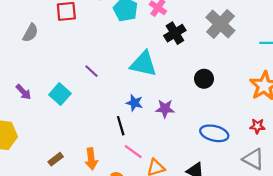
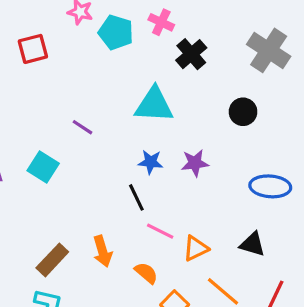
gray cross: (220, 24) -> (269, 50), moved
brown rectangle: (56, 159) -> (52, 260), size x1.5

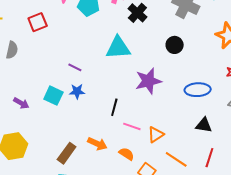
blue star: (150, 162) -> (77, 91), moved
purple star: (195, 163) -> (148, 81), size x1.5
black line: (136, 197) -> (114, 107), turned 48
black triangle: (252, 244) -> (204, 125), moved
orange arrow: (103, 251) -> (97, 144), turned -42

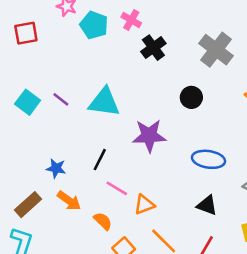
cyan triangle: (118, 48) -> (104, 102), moved
blue star: (77, 91) -> (56, 168), moved
cyan square: (53, 96) -> (28, 102), moved

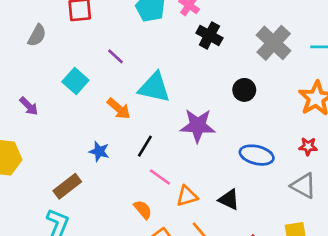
black cross: (153, 48) -> (209, 35), turned -30
purple line: (61, 99) -> (115, 56), moved
orange arrow: (69, 201) -> (119, 109), moved
black triangle: (207, 205) -> (229, 200), moved

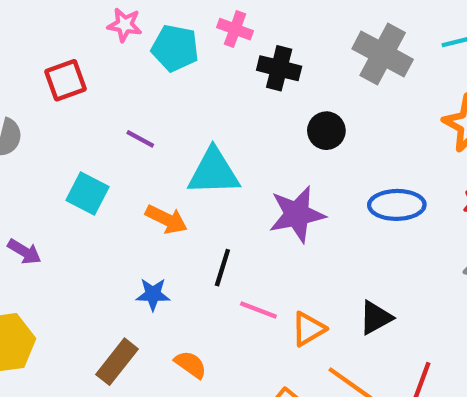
black circle: (244, 90) -> (326, 131), moved
blue ellipse: (257, 155) -> (397, 205), moved
black triangle: (229, 200) -> (376, 318), turned -40
orange semicircle: (143, 210) -> (191, 364), moved

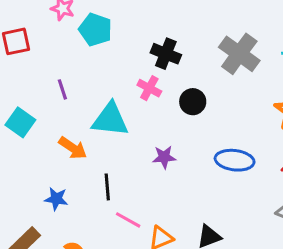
pink cross: (235, 29) -> (149, 88), moved
purple line: (140, 139) -> (62, 89), turned 36
purple star: (297, 214) -> (164, 157), size x0.6
black line: (222, 268) -> (107, 187), turned -30

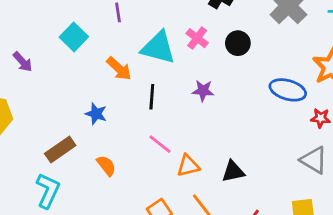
pink cross: (149, 88) -> (197, 38), moved
blue ellipse: (235, 160) -> (288, 90), moved
black line: (107, 187) -> (152, 97), moved

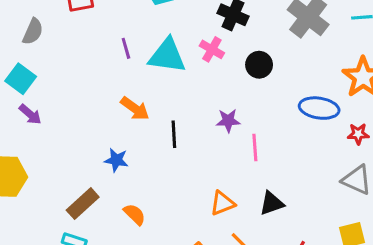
cyan square: (74, 37) -> (21, 79), moved
pink cross: (197, 38) -> (212, 49), moved
cyan triangle: (158, 48) -> (167, 56), moved
pink line: (160, 144) -> (255, 148), moved, turned 55

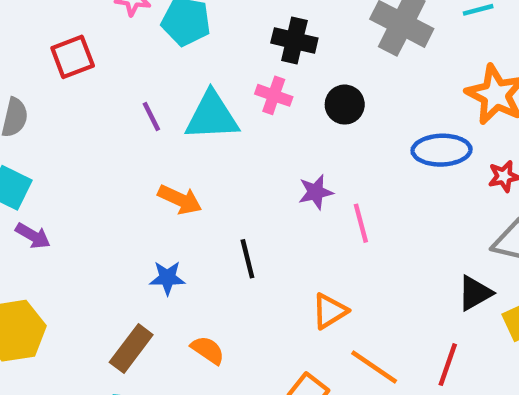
black line: (174, 134) -> (247, 259), moved
black triangle: (272, 203) -> (475, 293), moved

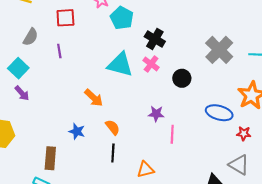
black cross: (294, 41) -> (155, 39), moved
purple line: (151, 117) -> (59, 51), moved
black line: (247, 259) -> (113, 153), moved
brown rectangle: (131, 348) -> (50, 158), turned -50
orange semicircle: (208, 350) -> (113, 127), moved

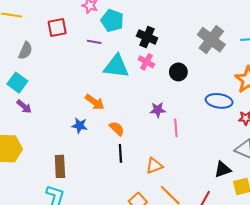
purple line: (59, 51) -> (94, 42), moved, turned -64
blue star: (77, 131) -> (80, 126), moved

